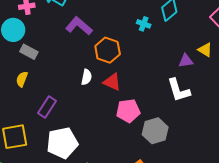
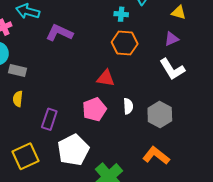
orange hexagon: (108, 50) -> (125, 43), moved
yellow triangle: (205, 50) -> (179, 12), moved
white semicircle: (87, 77) -> (128, 106), moved
pink pentagon: (128, 111) -> (94, 109), moved

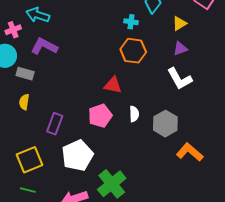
yellow triangle: (179, 12) -> (179, 23), moved, turned -49
purple L-shape: (59, 33) -> (44, 46), moved
orange L-shape: (156, 156) -> (190, 152), moved

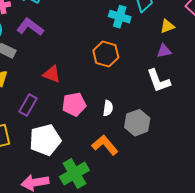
cyan cross: (131, 22) -> (120, 17), size x1.5
orange hexagon: (133, 51) -> (106, 54), moved
red triangle: (113, 85) -> (52, 74), moved
orange L-shape: (190, 152) -> (105, 145), moved

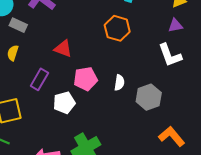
white pentagon: (45, 140) -> (64, 103), moved, size x0.7
orange L-shape: (105, 145) -> (172, 136), moved

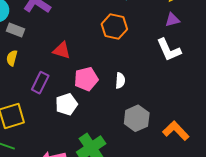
gray hexagon: (149, 97) -> (137, 118), moved

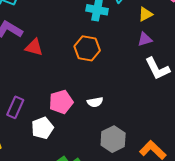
red triangle: (62, 50) -> (34, 47), moved
white L-shape: (169, 50) -> (157, 69), moved
white semicircle: (120, 81) -> (95, 102), turned 77

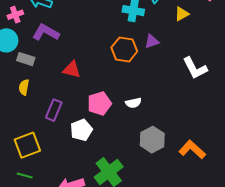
purple triangle: (145, 39) -> (152, 41), moved
red triangle: (34, 47) -> (72, 70), moved

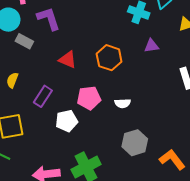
purple L-shape: (46, 32) -> (49, 19), turned 32
orange hexagon: (124, 49) -> (109, 58), moved
yellow semicircle: (24, 87) -> (12, 80), moved

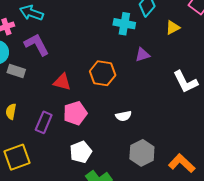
pink pentagon: (89, 98) -> (75, 113), moved
white pentagon: (67, 121) -> (81, 152), moved

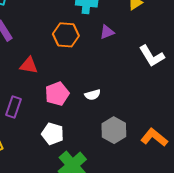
orange hexagon: (103, 73) -> (66, 35), moved
pink pentagon: (75, 113) -> (57, 94), moved
white pentagon: (81, 152) -> (53, 134), turned -30

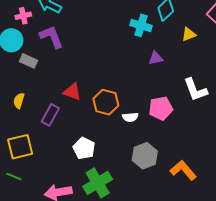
orange hexagon: (66, 35) -> (106, 102), moved
red triangle: (29, 65) -> (72, 92), moved
pink pentagon: (57, 94) -> (161, 108), moved

